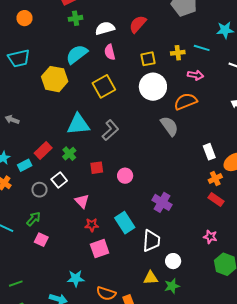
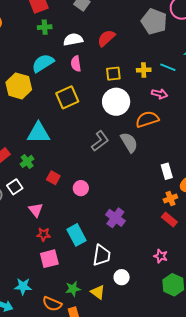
gray L-shape: (110, 130) -> (100, 141), moved
red square: (97, 168) -> (53, 178), turned 32
yellow triangle: (151, 278) -> (98, 292), turned 35
green star: (172, 286) -> (73, 289), moved

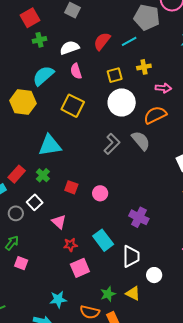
cyan line: (168, 67) -> (129, 41), moved, turned -42
yellow square: (67, 97) -> (73, 106), turned -30

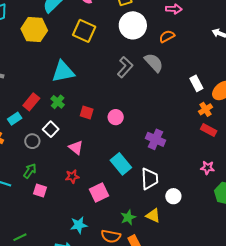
orange semicircle: (155, 115) -> (167, 36), size x0.7
red star: (70, 245) -> (72, 176), moved

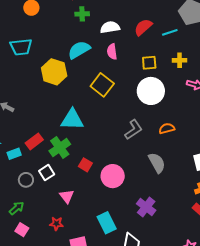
orange semicircle: (167, 36) -> (167, 128), moved
gray semicircle: (154, 63) -> (157, 163), moved
green cross: (58, 102) -> (60, 148), size x1.5
pink circle: (116, 117) -> (113, 176), size x1.5

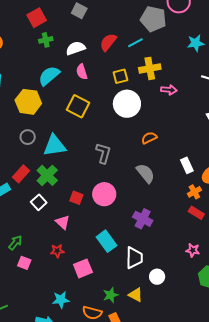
yellow cross: (180, 60) -> (150, 68), size x1.5
gray L-shape: (134, 130) -> (103, 153), moved, turned -30
red square: (85, 165) -> (76, 198), moved
gray circle: (26, 180) -> (28, 137), moved

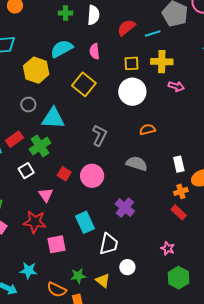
white semicircle: (76, 48) -> (93, 15), moved, turned 102
gray semicircle: (145, 173) -> (137, 164), turned -45
red star: (57, 251) -> (35, 222), size x1.6

